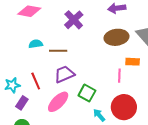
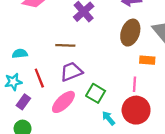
brown ellipse: (116, 37) -> (130, 33), turned -65
cyan semicircle: (36, 44) -> (20, 54), moved
pink line: (119, 76) -> (135, 84), moved

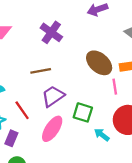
brown ellipse: (130, 33) -> (99, 63), moved, turned -55
pink line: (135, 84) -> (115, 87), moved

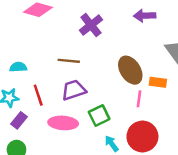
green square: (83, 112) -> (99, 115), turned 30
pink ellipse: (52, 129) -> (63, 123), turned 44

